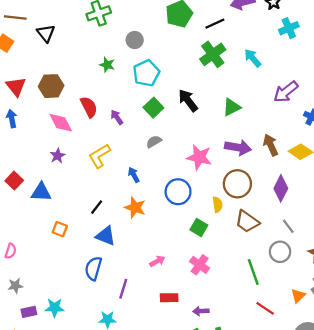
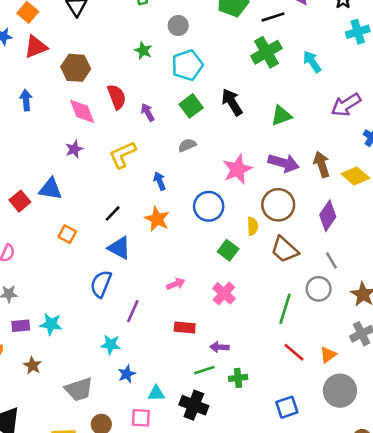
red triangle: (16, 86) -> (36, 47), moved, turned 40
pink star: (199, 157) -> (237, 169), turned 30
red square: (14, 181) -> (20, 201), moved
green line: (253, 272) -> (285, 309), turned 30
orange triangle: (298, 296) -> (328, 355), moved

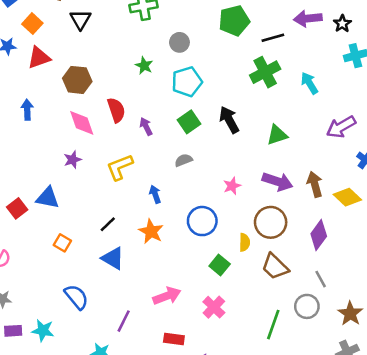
pink star: (237, 169) -> (232, 186), size x0.6
blue semicircle: (101, 284) -> (76, 297), moved, turned 116
pink arrow: (176, 284) -> (167, 296), size x1.5

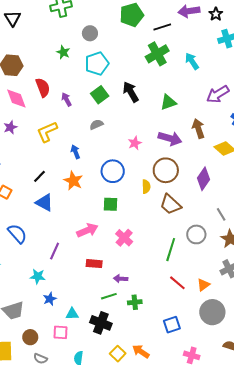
brown arrow: (315, 184) -> (198, 128), moved
green square: (220, 265) -> (110, 204), moved, turned -35
gray line: (321, 279) -> (221, 214), moved

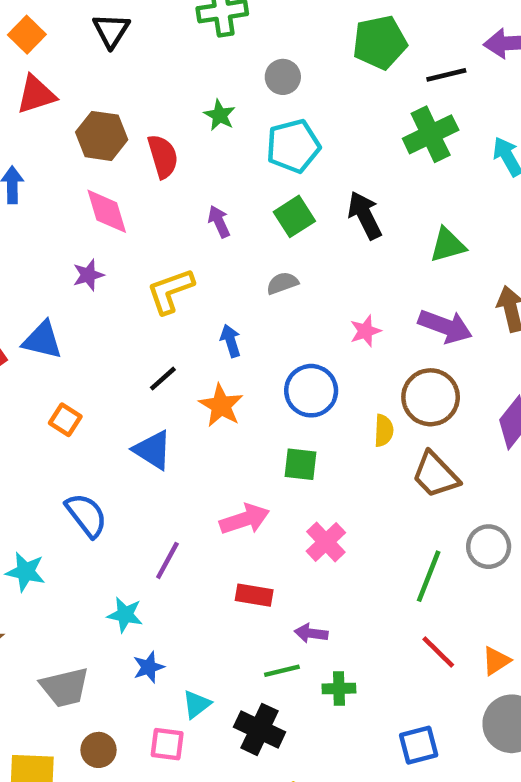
red semicircle: (43, 87) -> (163, 156), moved
black line: (39, 176) -> (163, 379), moved
cyan triangle: (72, 314) -> (197, 704), turned -40

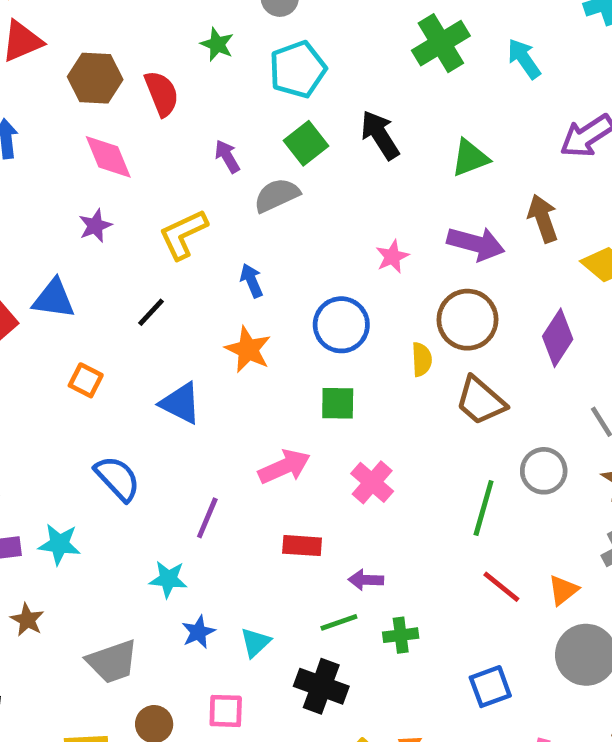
gray semicircle: (282, 283) -> (277, 195), moved, size x1.4
black line: (163, 379) -> (151, 312), moved
cyan triangle: (197, 704) -> (255, 642), moved

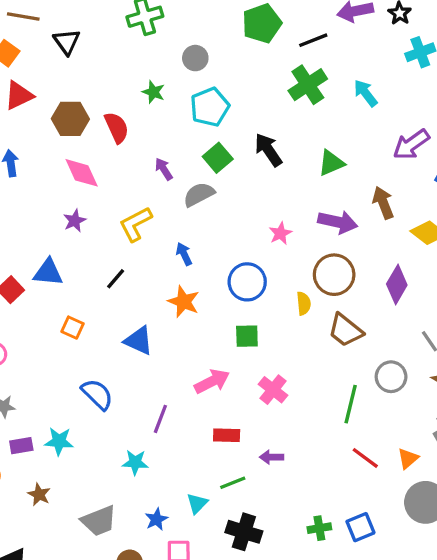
green line: (339, 622) -> (233, 483), moved
blue star: (198, 632) -> (156, 519), moved
green cross: (401, 635) -> (319, 528), moved

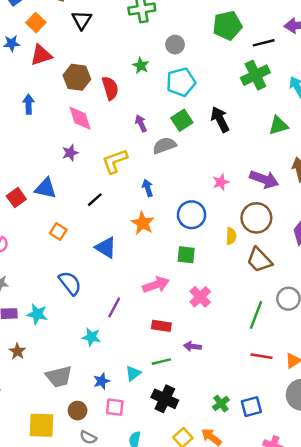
green triangle: (331, 163) -> (278, 125), moved
red line: (365, 458) -> (262, 356), turned -35
green cross: (319, 528) -> (221, 403), turned -35

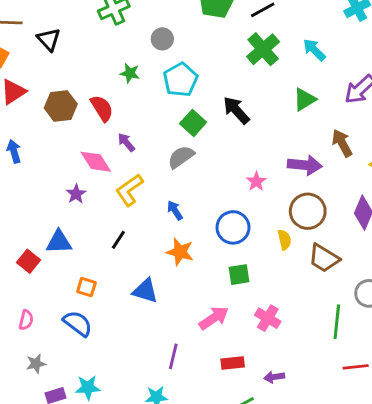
pink diamond: (80, 118) -> (96, 162), moved
purple arrow: (141, 123) -> (126, 142), moved
blue semicircle: (70, 283) -> (78, 323), moved

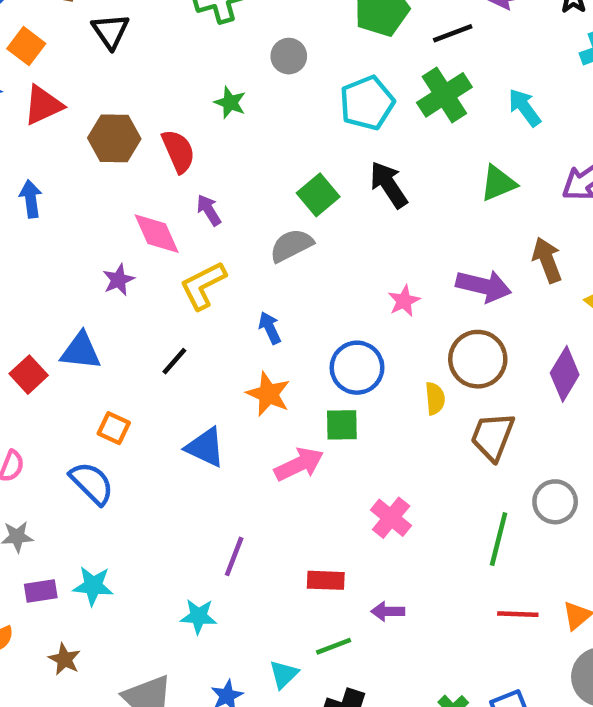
cyan pentagon: (180, 80) -> (367, 103), moved
brown trapezoid: (324, 258) -> (493, 436), turned 72
green square: (239, 275) -> (342, 425), moved
pink arrow: (214, 318) -> (299, 464), moved

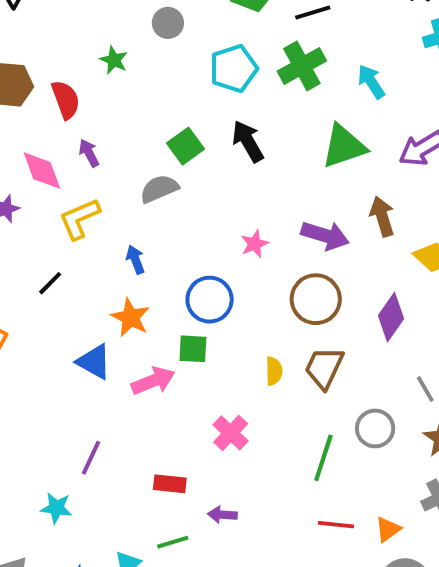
green triangle: (498, 183) -> (344, 146), size x1.4
yellow semicircle: (435, 399) -> (274, 371), moved
blue triangle: (205, 447) -> (94, 362), moved

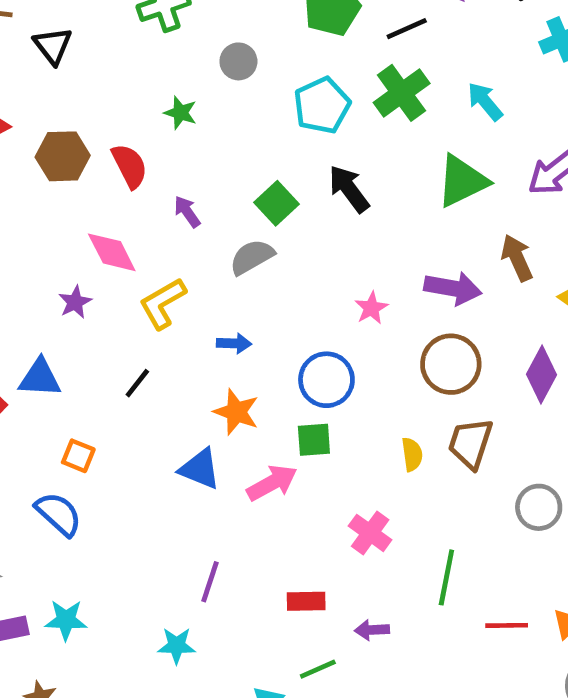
purple arrow: (89, 153) -> (187, 212), moved
blue arrow: (135, 260) -> (234, 343), turned 120
green line: (323, 458) -> (446, 577), moved

